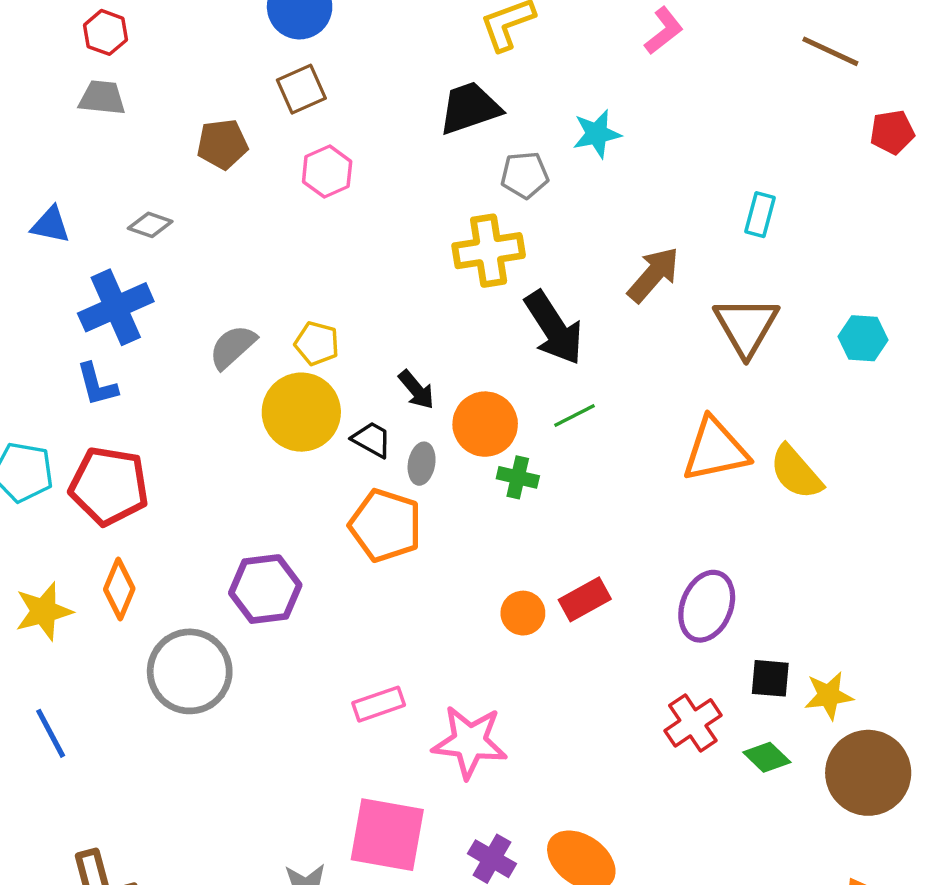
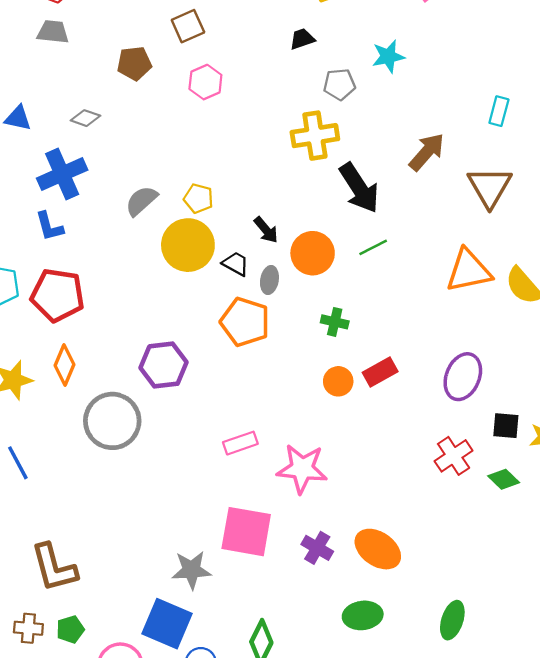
black trapezoid: (470, 108) -> (302, 39), size x0.6
green cross: (518, 477) -> (335, 322), moved

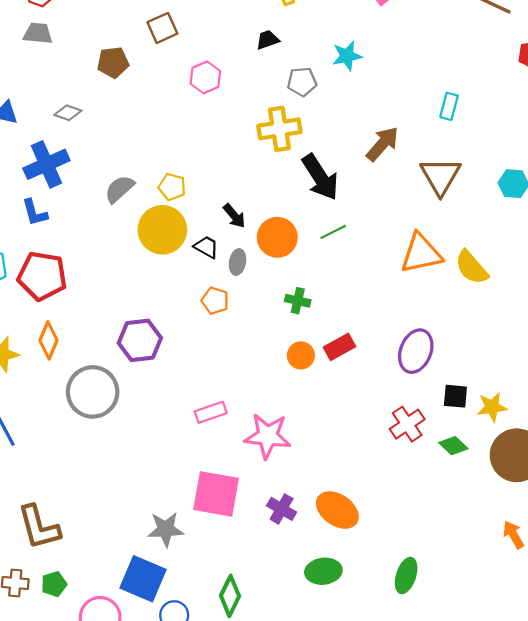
pink hexagon: (205, 82) -> (205, 77), moved
orange pentagon: (245, 322) -> (215, 301), size x0.6

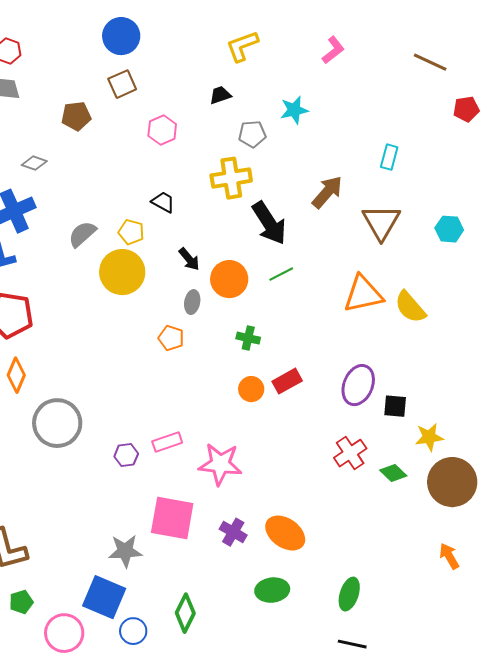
black trapezoid: (206, 247) -> (163, 202), moved
purple hexagon: (140, 340) -> (126, 455), moved, size x0.6
black square: (455, 396) -> (395, 406), moved

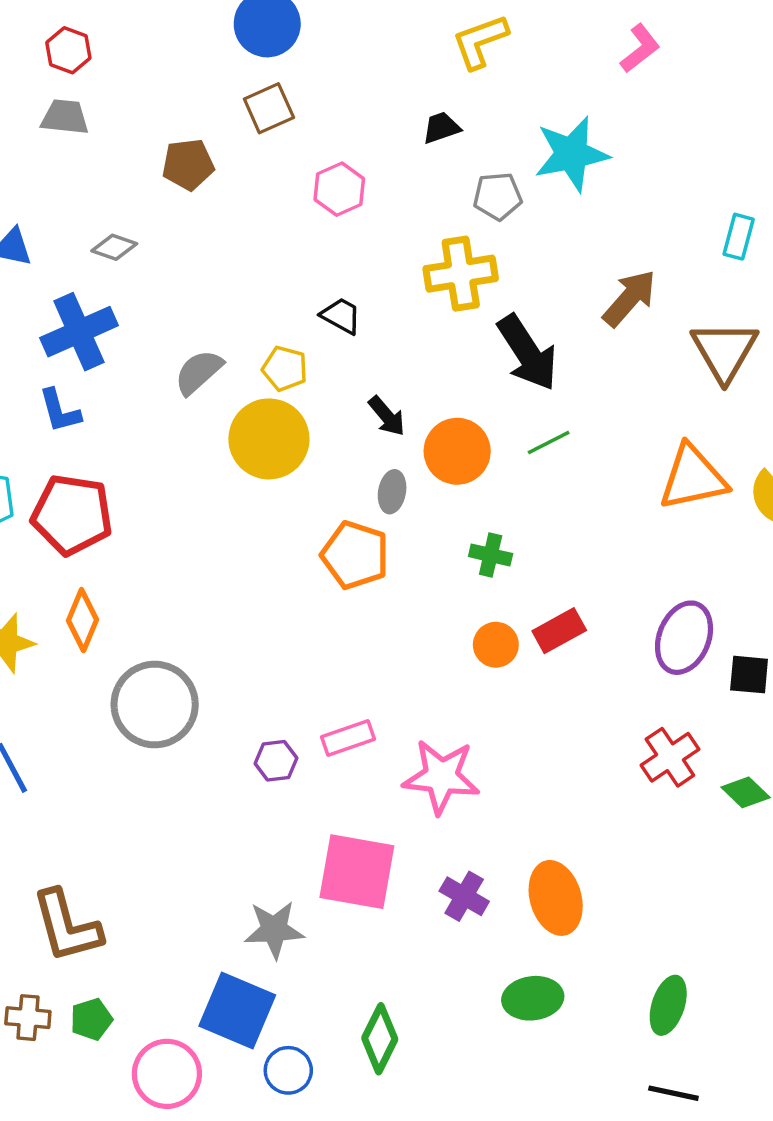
cyan star: (294, 110) -> (571, 154), size x1.5
orange pentagon: (171, 338) -> (355, 555), size x1.5
orange ellipse: (285, 533) -> (556, 898), turned 39

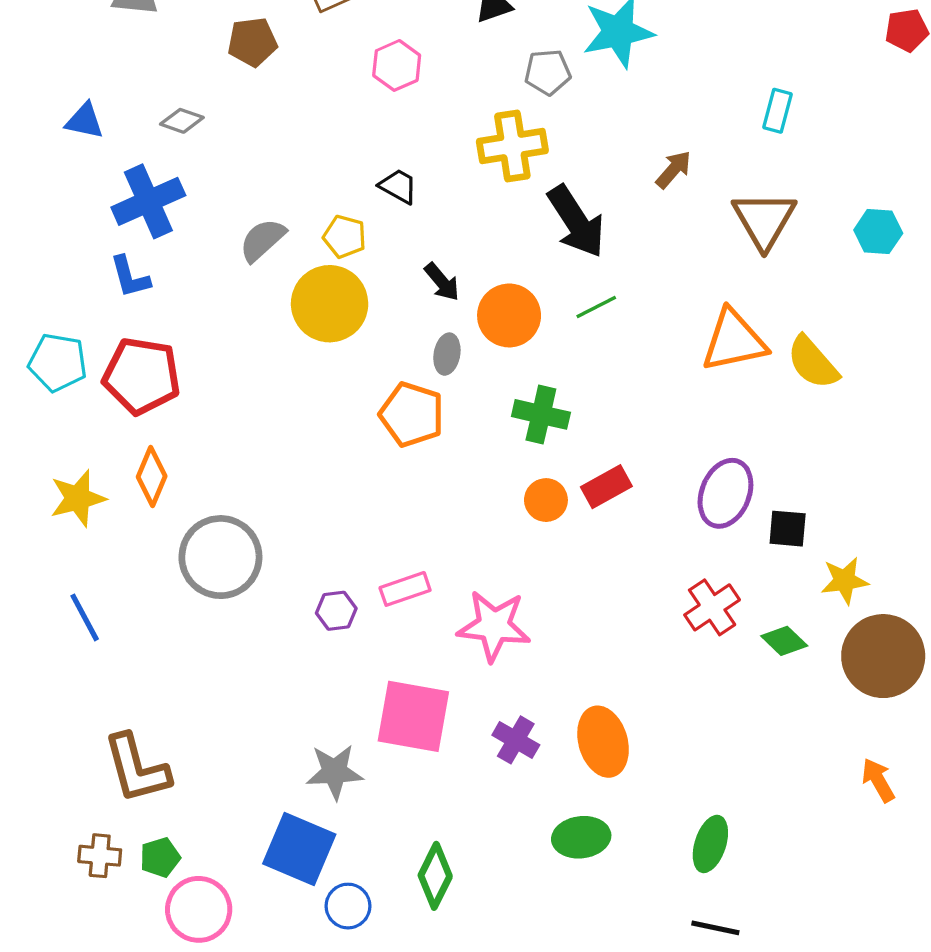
brown arrow: (629, 298) -> (673, 169), size x0.7
green cross: (491, 555) -> (541, 414), size x1.4
pink circle: (167, 1074) -> (199, 909), moved

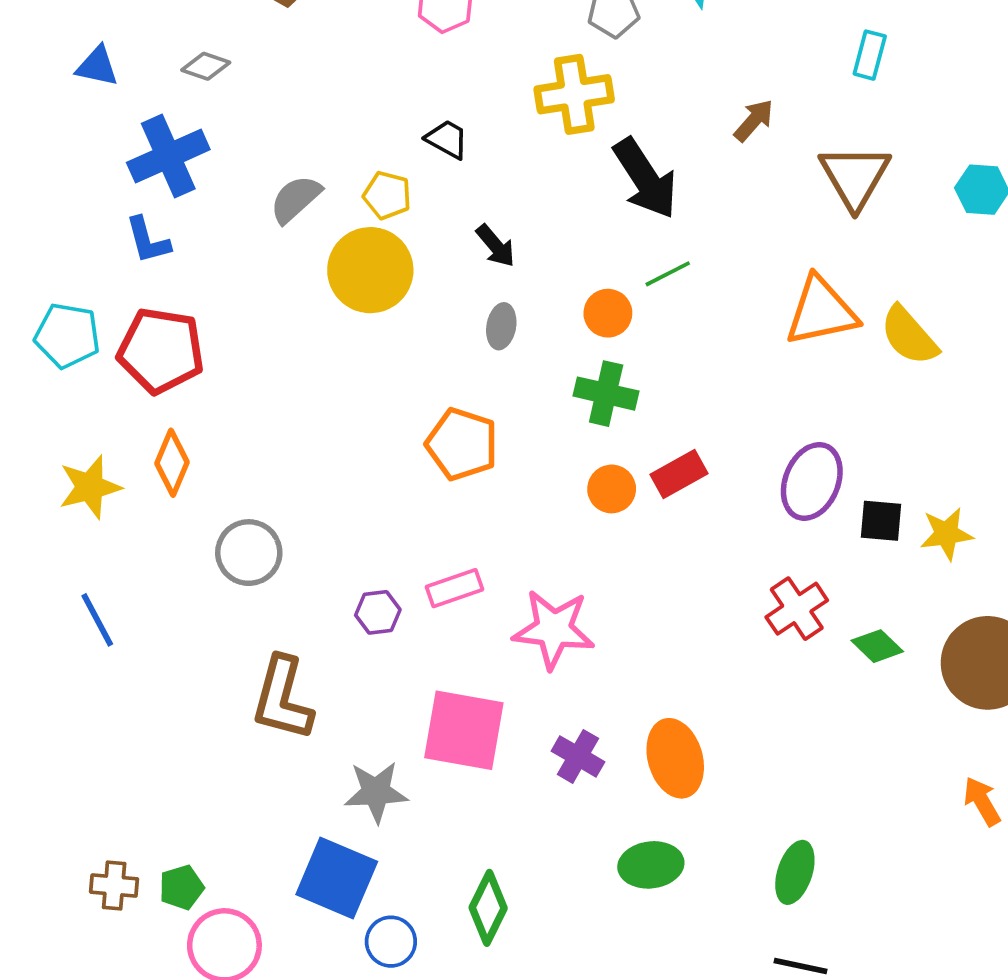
orange circle: (509, 315) -> (608, 313), moved, size x0.7
orange pentagon: (412, 414) -> (462, 444), moved
gray circle: (220, 557) -> (249, 553), size x0.7
yellow star: (845, 581) -> (946, 534), moved
brown L-shape: (137, 768) -> (282, 698), moved, turned 30

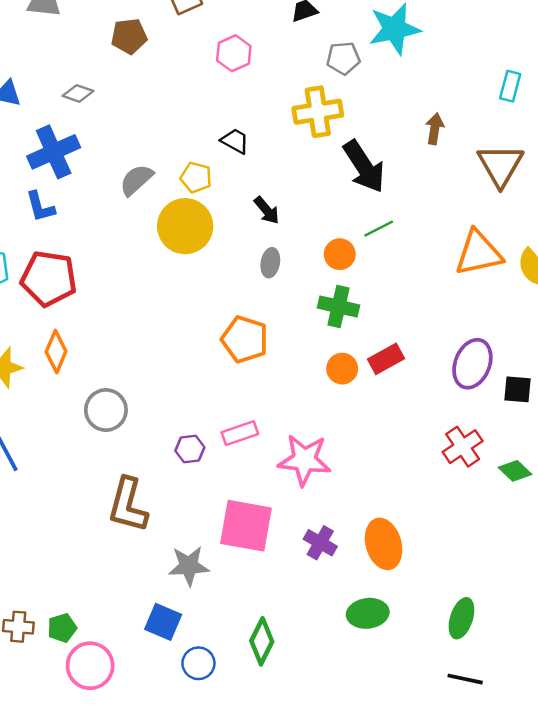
brown arrow: (754, 120) -> (435, 129), turned -32
blue square: (337, 878) -> (163, 622), size x0.7

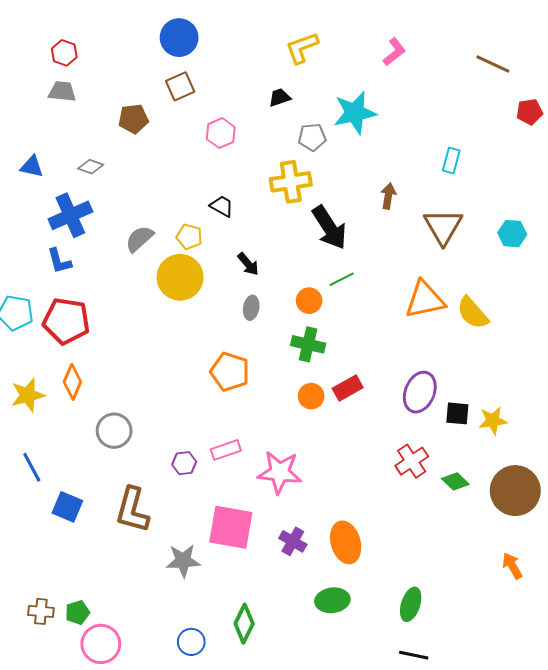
blue square: (163, 622) -> (67, 507), moved

